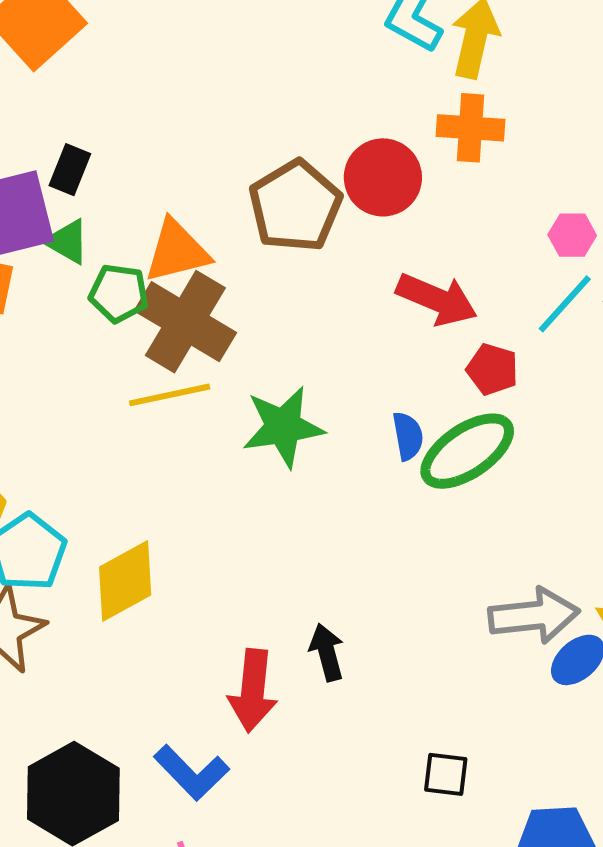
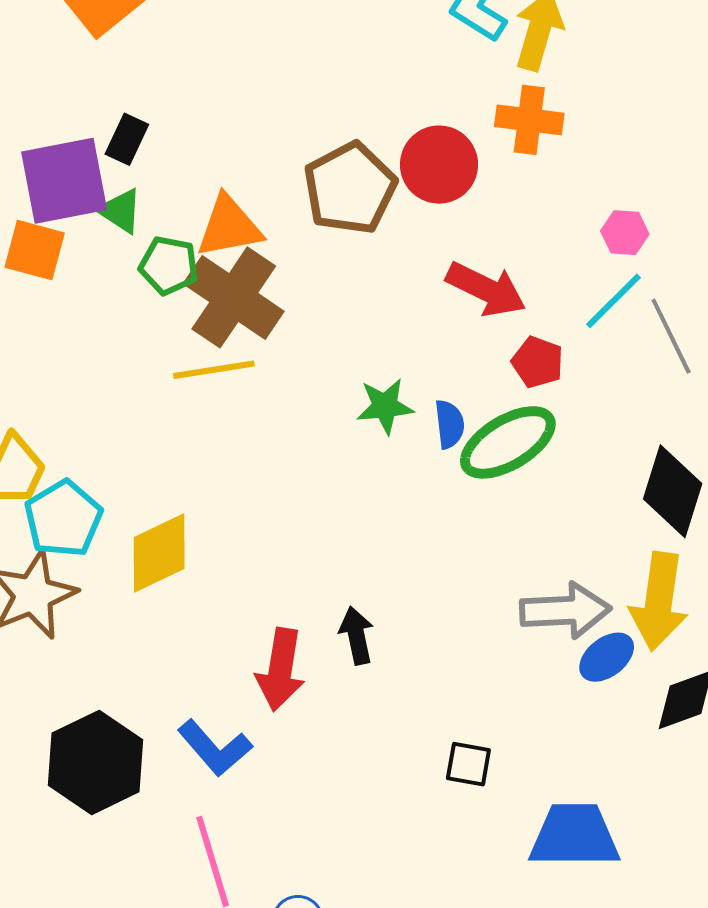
green star: (283, 427) -> (385, 406), moved, size x0.7

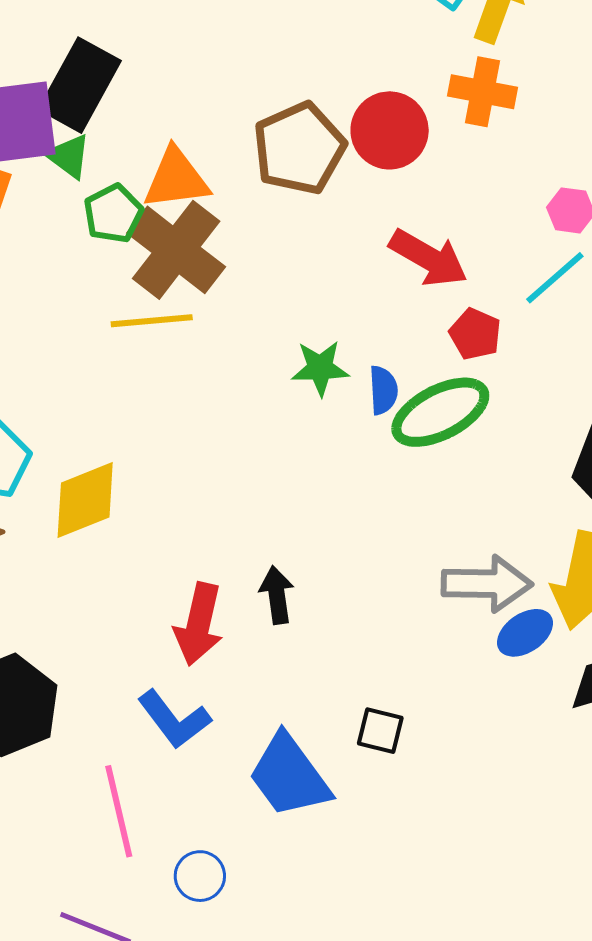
black rectangle: (127, 139) -> (80, 85), size x1.8
green pentagon: (169, 265) -> (113, 214), turned 30
blue L-shape: (215, 748) -> (174, 719), moved
blue trapezoid: (574, 836) -> (289, 776), moved, turned -130

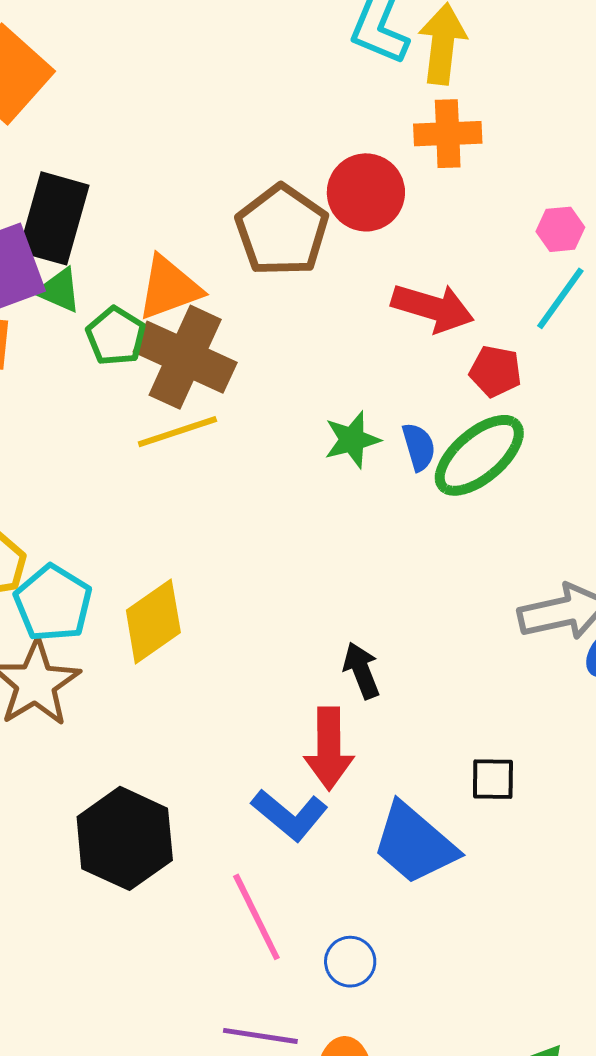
red arrow: (199, 624) -> (329, 749), moved

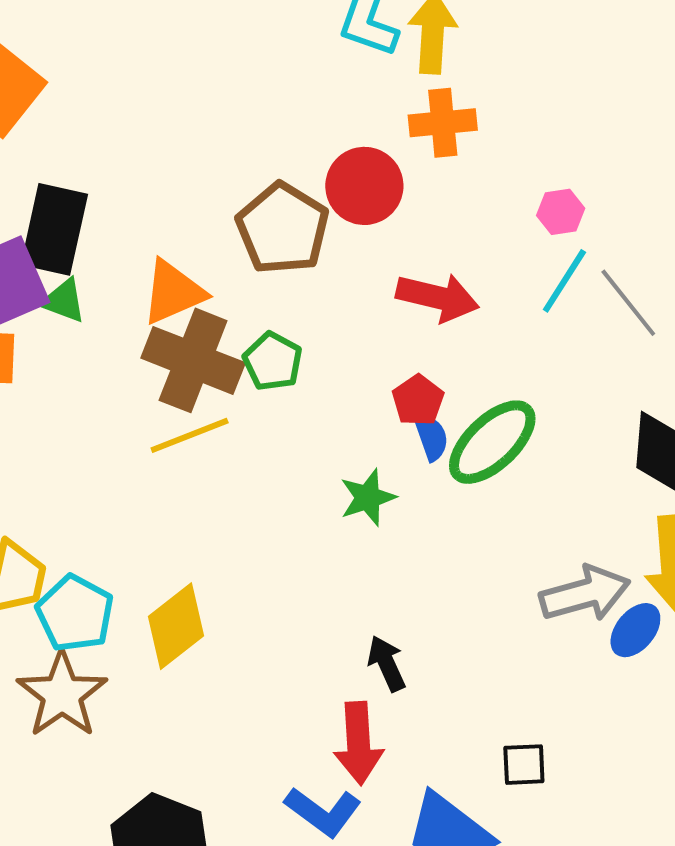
green pentagon: (116, 336) -> (273, 361), moved
red pentagon: (495, 371) -> (418, 400), moved, turned 30
green star: (352, 440) -> (368, 498), moved

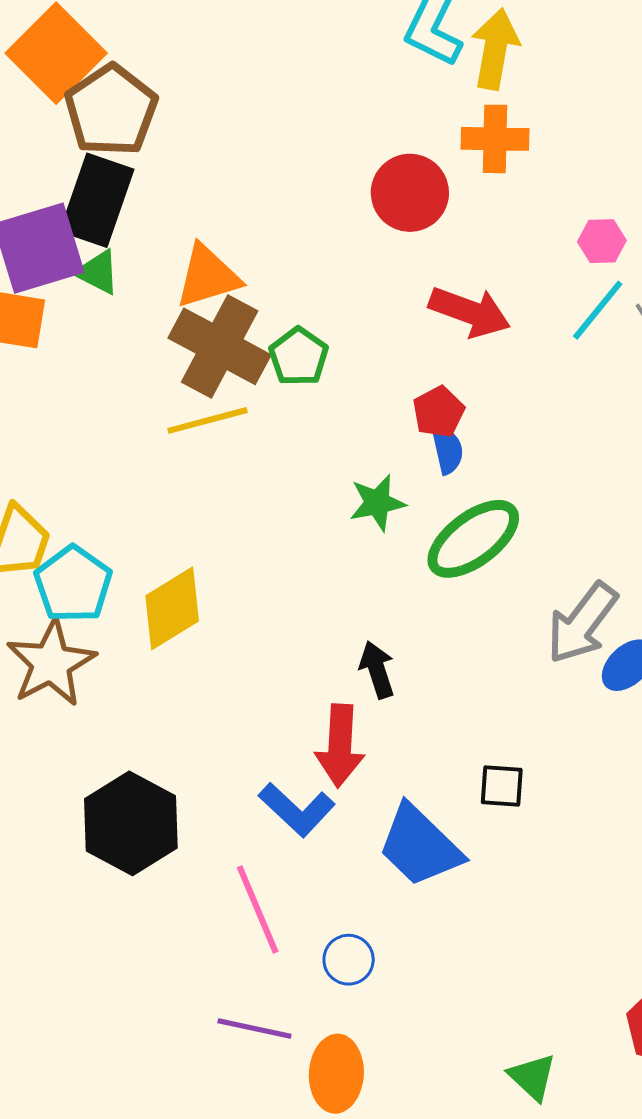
brown pentagon: (283, 228) -> (111, 110), moved
green ellipse: (492, 442) -> (473, 539), moved
gray arrow: (585, 594) -> (582, 623), turned 136

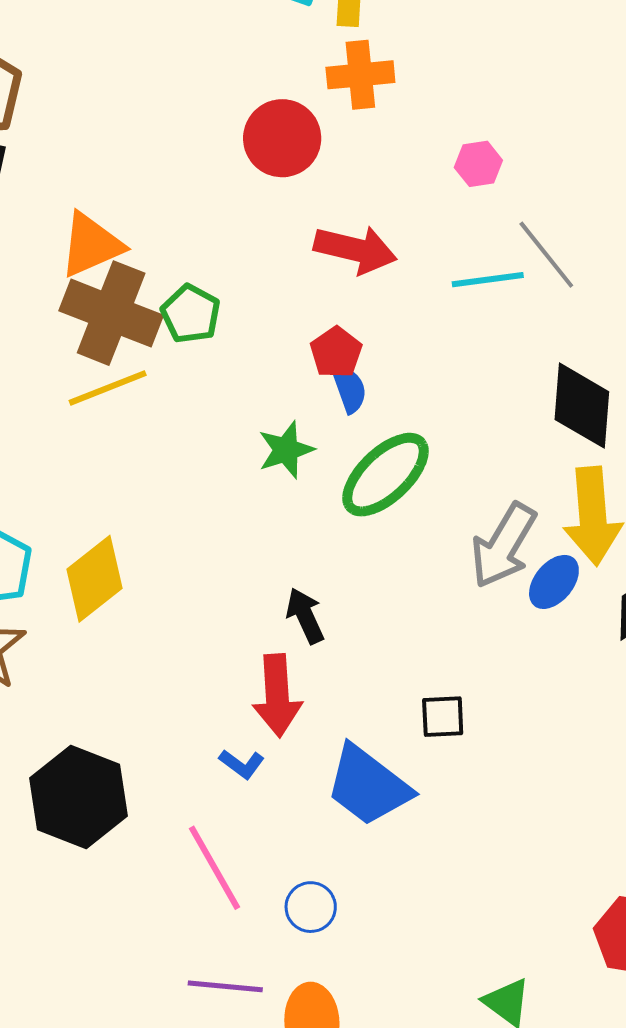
cyan line: (598, 310) -> (488, 280), moved, turned 50
blue L-shape: (297, 810) -> (242, 764), size x0.6

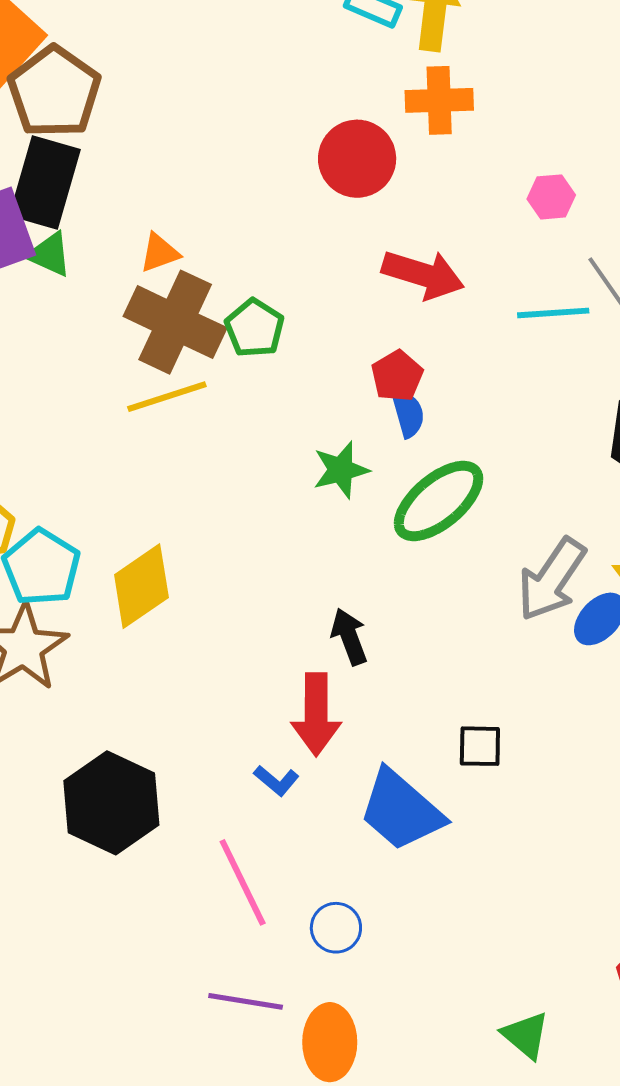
orange triangle: (91, 245) -> (160, 253), size x0.6

